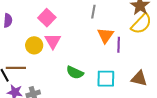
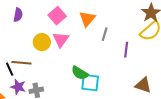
gray line: (93, 12) -> (105, 34), moved
orange triangle: (105, 35) -> (87, 19), moved
cyan square: (106, 79) -> (90, 83), moved

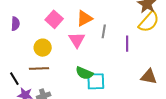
orange triangle: (87, 19) -> (84, 18), turned 30
pink triangle: (61, 40) -> (77, 40), moved
brown line: (21, 63) -> (39, 68), moved

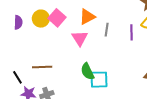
purple line: (127, 44) -> (132, 32), moved
yellow circle: (43, 48) -> (41, 19), moved
green semicircle: (84, 73) -> (87, 71), turned 42

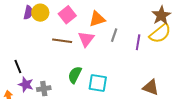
yellow circle: (41, 19) -> (40, 13), moved
brown line: (42, 67) -> (62, 41), moved
green semicircle: (87, 71) -> (75, 75), moved, turned 42

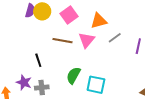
gray line: (114, 35) -> (115, 38), turned 32
black line: (18, 66) -> (38, 60), moved

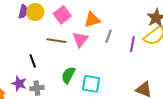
gray line: (115, 38) -> (109, 36), turned -32

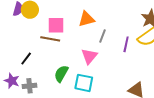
pink square: (62, 15) -> (56, 25), moved, turned 36
pink triangle: (80, 39) -> (89, 56), moved
black line: (33, 61) -> (26, 59), turned 56

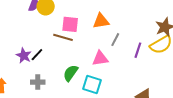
pink triangle: (89, 56) -> (100, 58), turned 36
purple star: (12, 81) -> (24, 56), moved

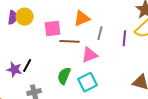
brown line: (63, 37) -> (69, 41), moved
cyan square: (92, 84) -> (88, 82), turned -30

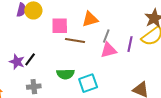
pink triangle: (90, 55) -> (109, 50), moved
green semicircle: (64, 76) -> (65, 74), turned -120

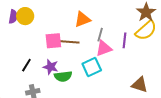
pink square: (60, 26) -> (53, 41), moved
purple star: (17, 62) -> (51, 67), moved
cyan square: (88, 83) -> (92, 67), moved

